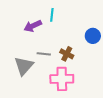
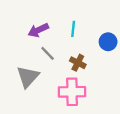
cyan line: (52, 15) -> (73, 29), moved
gray line: (44, 54) -> (48, 53), moved, turned 40

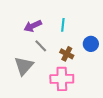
blue circle: (108, 42) -> (91, 44), moved

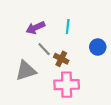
brown cross: (67, 54) -> (61, 59), moved
gray triangle: (24, 66) -> (26, 71), turned 30

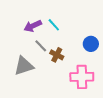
cyan line: (68, 27) -> (54, 25), moved, turned -48
pink cross: (67, 85) -> (82, 77), moved

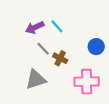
gray triangle: (24, 66) -> (36, 79), moved

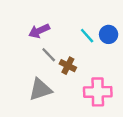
cyan line: (57, 26) -> (87, 36), moved
blue circle: (96, 47) -> (109, 34), moved

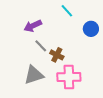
cyan line: (87, 36) -> (67, 11), moved
pink cross: (98, 92) -> (69, 77), moved

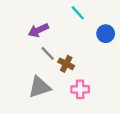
pink cross: (69, 77) -> (80, 89), size x0.7

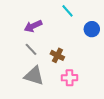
gray line: (48, 53) -> (31, 49), moved
gray triangle: (39, 87) -> (34, 76), turned 35

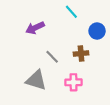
gray line: (31, 49) -> (52, 57), moved
brown cross: (57, 55) -> (81, 53), moved, turned -32

